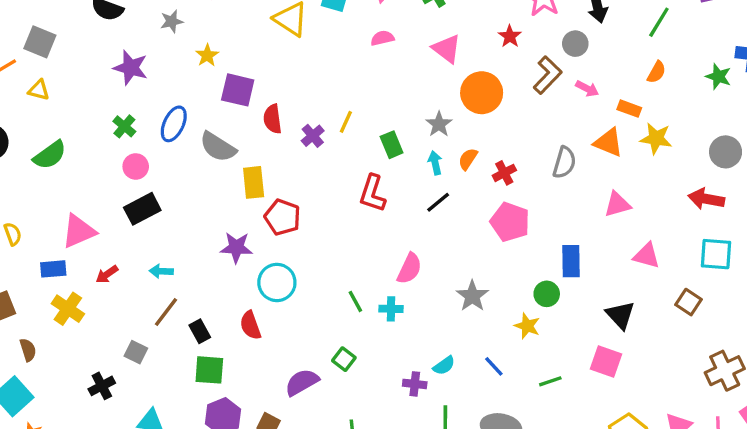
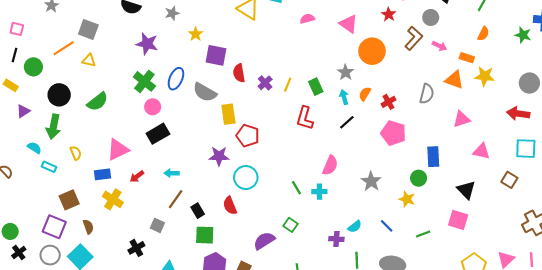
yellow line: (346, 122) -> (288, 85), moved
green cross: (124, 126) -> (144, 81), size x1.5

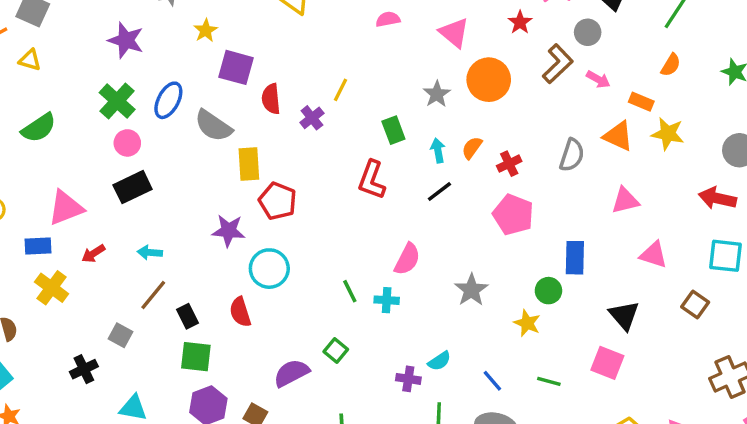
gray star: (345, 72) -> (437, 94), moved
yellow line: (288, 85) -> (341, 90), moved
blue line: (387, 226) -> (492, 381), moved
green line: (423, 234) -> (549, 381), turned 32

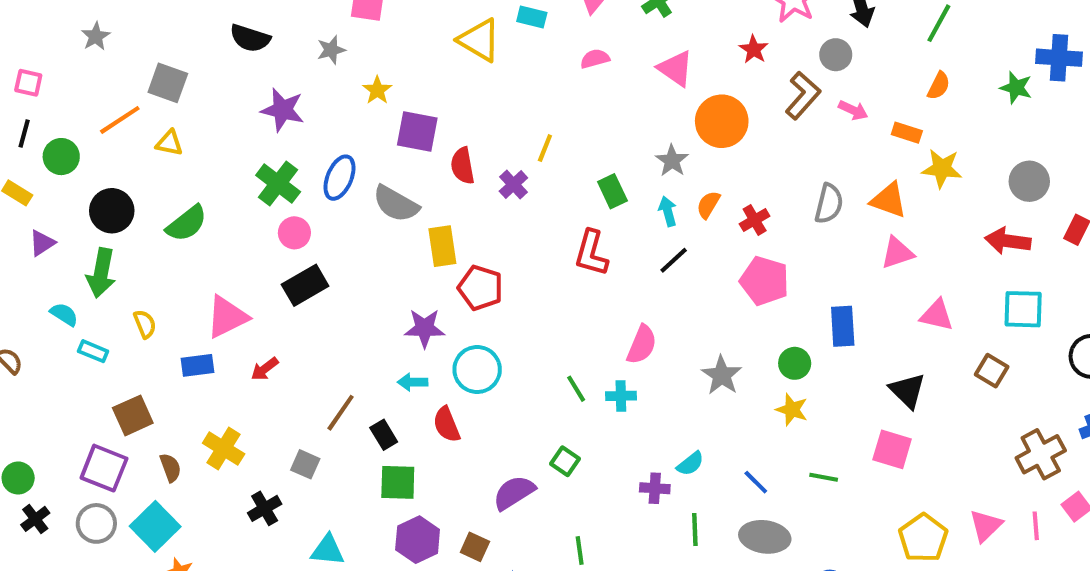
gray star: (437, 94) -> (672, 161), moved
orange triangle: (618, 136) -> (889, 200), moved
cyan arrow: (150, 252) -> (413, 382), moved
yellow cross: (52, 288) -> (224, 449), moved
green circle: (548, 291) -> (795, 363), moved

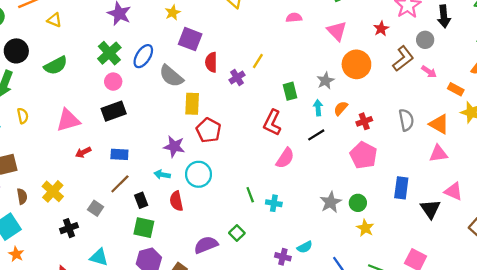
gray semicircle: (829, 204) -> (406, 120), turned -35
pink semicircle: (642, 345) -> (285, 158), moved
green circle: (795, 363) -> (358, 203), moved
blue rectangle: (197, 365) -> (119, 154), moved
black triangle: (907, 391) -> (430, 209), moved

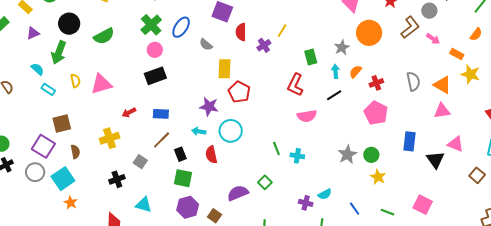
gray semicircle: (171, 76) -> (206, 45), size x0.6
pink triangle: (68, 120) -> (101, 84), moved
pink semicircle: (285, 158) -> (307, 116), turned 48
yellow cross: (53, 191) -> (110, 138), moved, turned 30

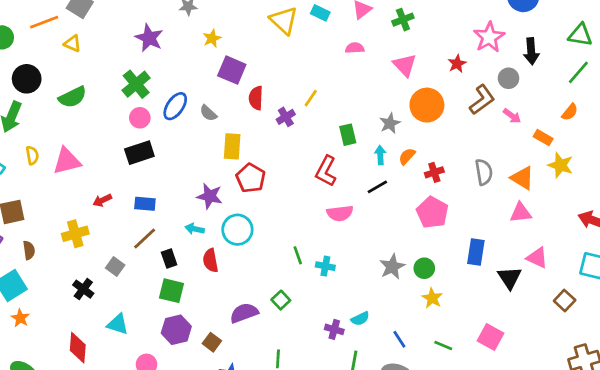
blue ellipse: (181, 27) -> (175, 106), moved
black cross: (117, 179) -> (83, 289), turned -35

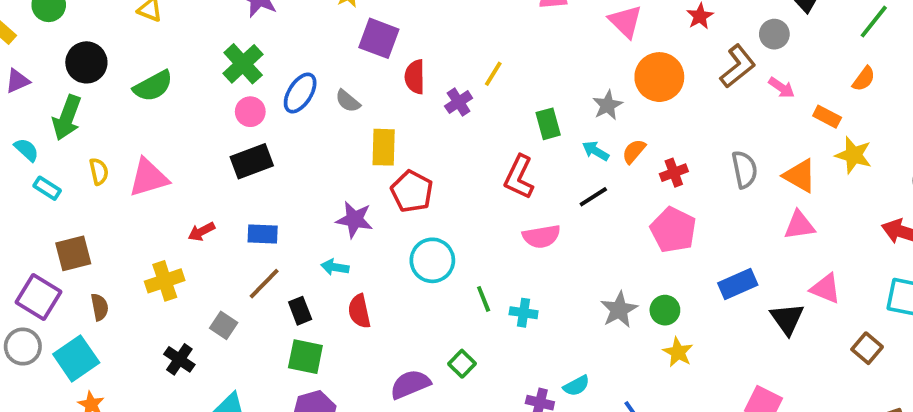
cyan arrow: (380, 155) -> (596, 151), turned -54
cyan circle: (237, 230) -> (432, 260), moved
blue rectangle: (476, 252) -> (738, 284), turned 60

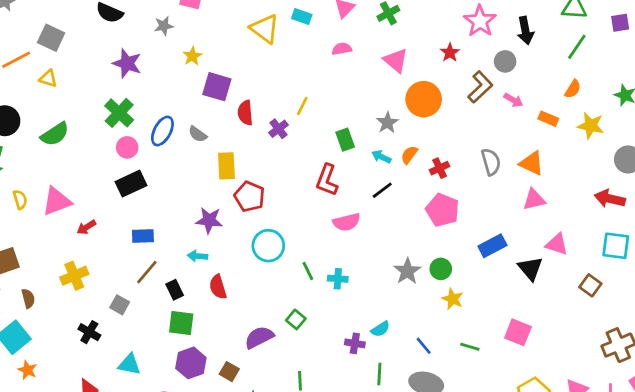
yellow star: (853, 155) -> (591, 126), moved
red arrow: (201, 232) -> (86, 227), moved

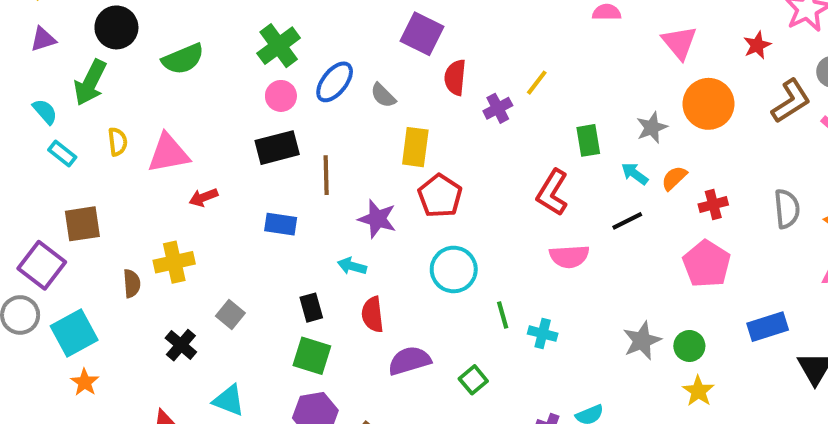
brown line: (147, 272) -> (326, 175), moved, turned -52
brown semicircle: (28, 298) -> (132, 283), moved
purple semicircle: (259, 337) -> (409, 361), moved

